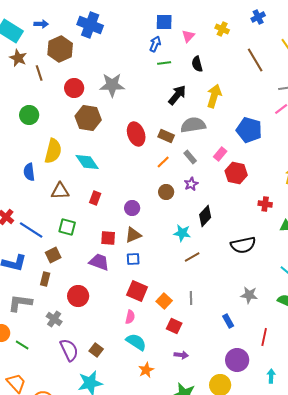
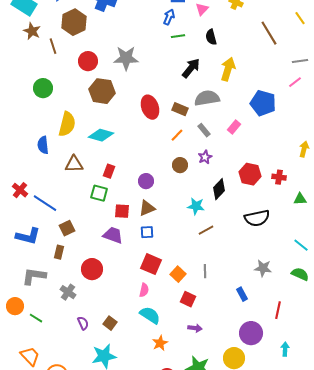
cyan diamond: (87, 162) -> (101, 135), turned -40
red hexagon: (236, 173) -> (250, 174), moved
green square: (67, 227) -> (99, 193), moved
purple semicircle: (69, 350) -> (83, 323), size x0.6

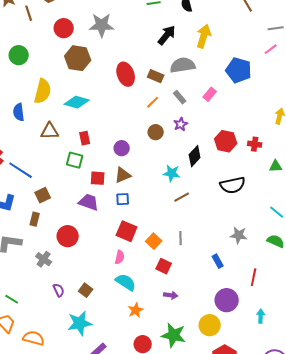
red rectangle: (109, 171) -> (85, 138), turned -32
green line: (36, 318) -> (12, 299), moved

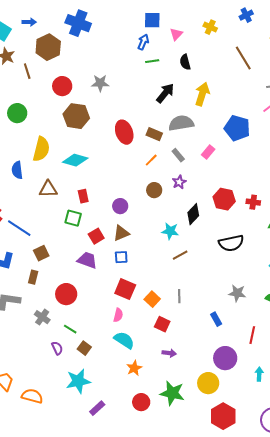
gray star: (102, 25) -> (100, 83), size x0.7
red square: (98, 178) -> (96, 236), turned -35
green line: (12, 299) -> (70, 329), moved

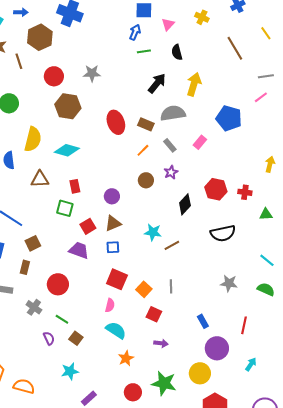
cyan star: (170, 231) -> (153, 232), moved
blue rectangle: (216, 319) -> (203, 321), moved
cyan arrow: (259, 374) -> (251, 364), turned 32
cyan star: (78, 381) -> (70, 371), size x0.7

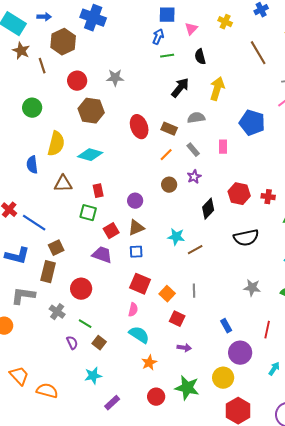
gray semicircle: (173, 113) -> (196, 118), size x0.7
pink rectangle: (200, 142) -> (223, 147), turned -40
brown rectangle: (25, 267) -> (48, 272), size x1.5

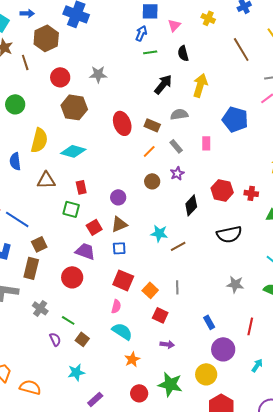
red circle: (81, 289) -> (72, 277), moved

